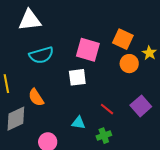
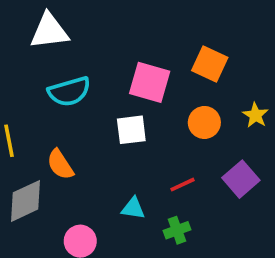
yellow star: (149, 53) -> (255, 115), moved
orange circle: (129, 64) -> (204, 122), moved
red line: (107, 109) -> (182, 185), turned -64

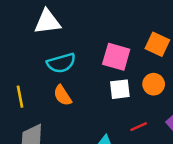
white square: (131, 130) -> (120, 89), moved
orange semicircle: (60, 164) -> (62, 95), moved

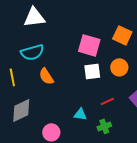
cyan semicircle: (61, 63) -> (32, 52), moved

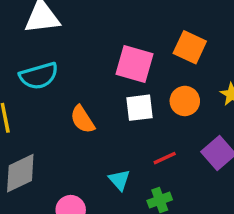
orange semicircle: (46, 76) -> (82, 119), moved
cyan triangle: (80, 114) -> (119, 180), turned 40

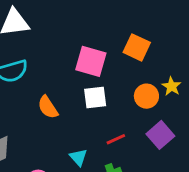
orange circle: (185, 101) -> (146, 96), moved

